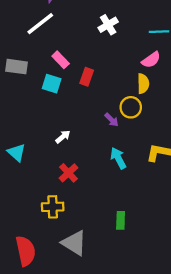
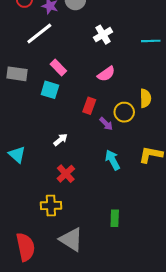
pink semicircle: (151, 60) -> (106, 74), moved
red rectangle: (87, 77) -> (89, 106), moved
yellow semicircle: (143, 84) -> (145, 98), moved

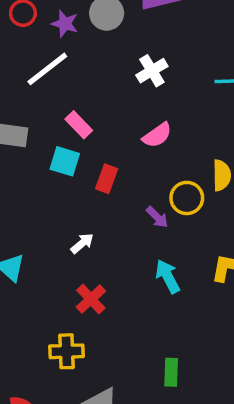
red rectangle: (89, 106) -> (107, 179), moved

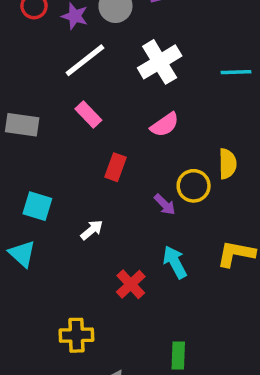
white line: (47, 69) -> (85, 60), moved
white cross: (152, 71) -> (160, 62), size x1.4
cyan square: (65, 161) -> (37, 206), moved
red cross: (91, 299) -> (131, 284), moved

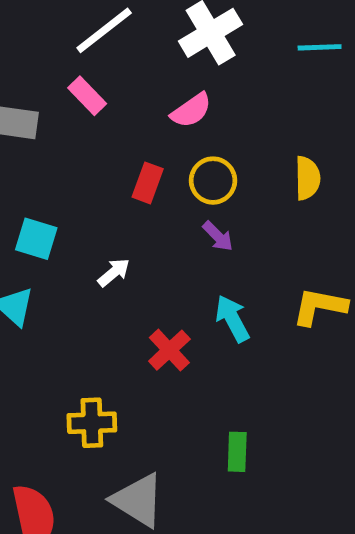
pink rectangle: (88, 115) -> (87, 96), moved
pink semicircle: (165, 125) -> (191, 110), moved
yellow circle: (194, 186) -> (213, 181), moved

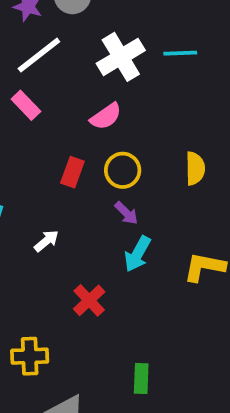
cyan line: (320, 47) -> (180, 53), moved
cyan arrow: (232, 319) -> (137, 254), moved, turned -123

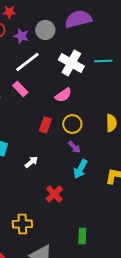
white cross: (121, 57) -> (71, 63), turned -30

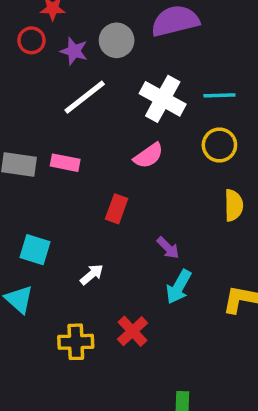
pink rectangle: (20, 89) -> (65, 163), moved, turned -35
yellow circle: (72, 124) -> (219, 145), moved
yellow cross: (22, 224) -> (76, 342), moved

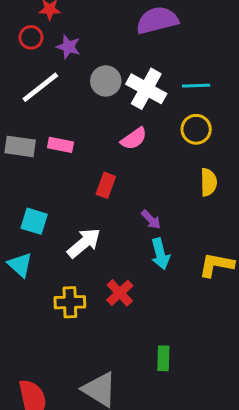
gray circle: (117, 40) -> (106, 81), moved
white line: (85, 97) -> (40, 87), moved
white arrow: (92, 274) -> (84, 243), size x1.6
cyan arrow: (179, 287) -> (160, 254), turned -44

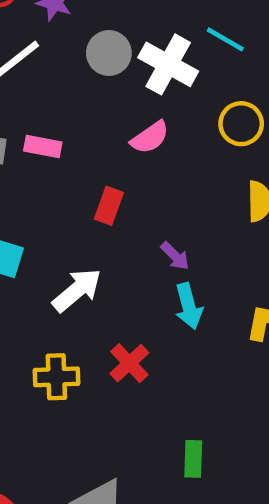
cyan line: (196, 86) -> (225, 39), moved, turned 32

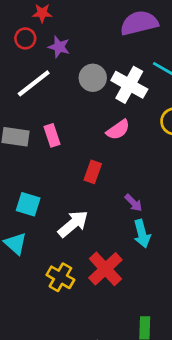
pink rectangle: (43, 146) -> (52, 135), turned 60
red cross: (129, 363) -> (105, 269), size x1.4
yellow cross: (56, 377) -> (60, 277), turned 32

